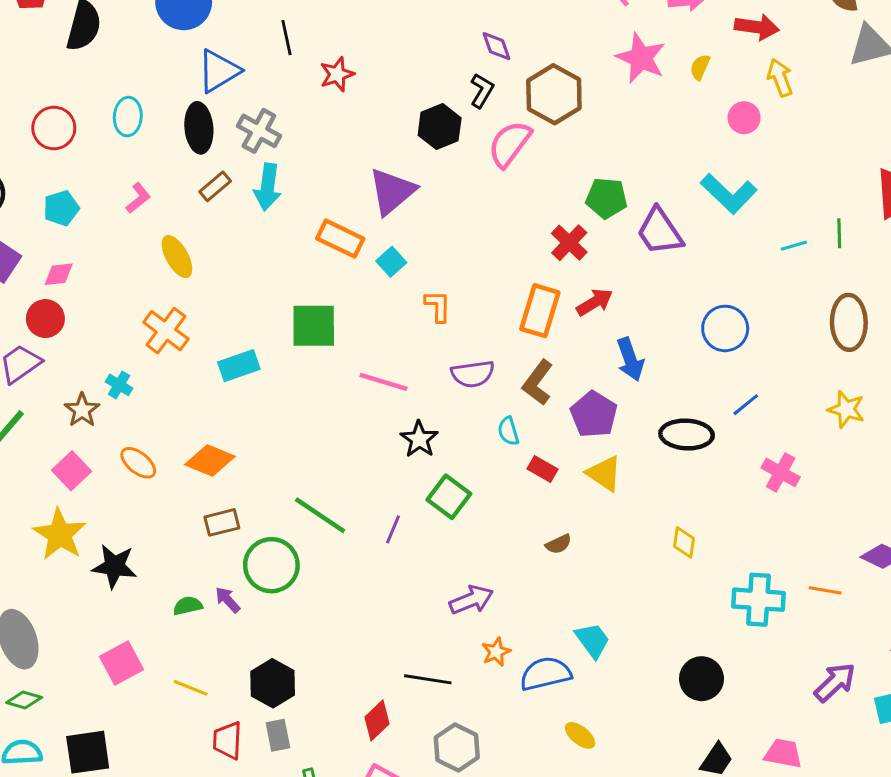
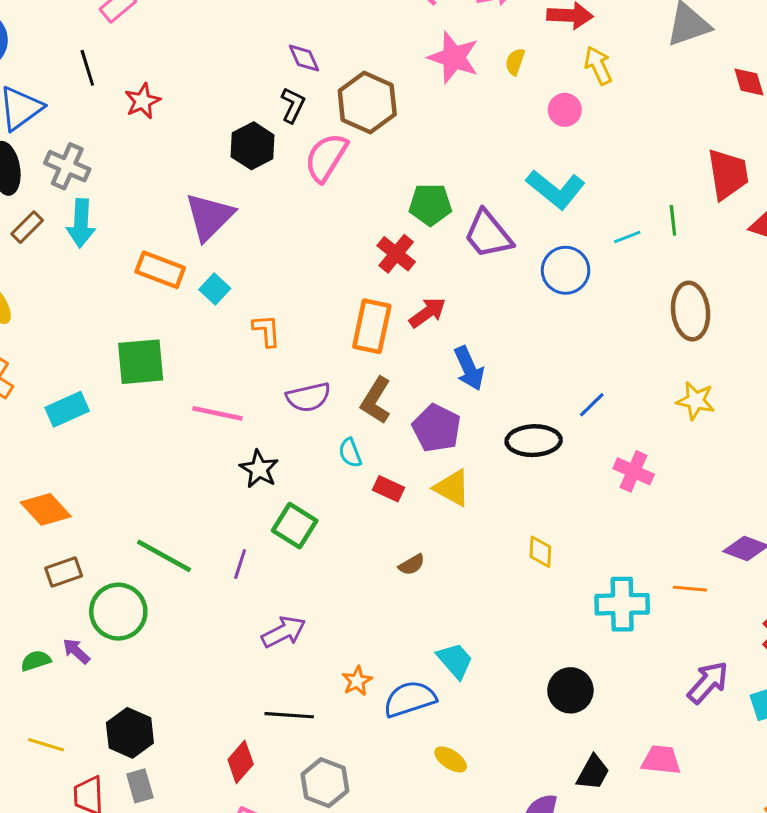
blue circle: (725, 328) -> (566, 270), moved
orange diamond: (210, 461) -> (46, 509), turned 30
purple arrow: (471, 600) -> (284, 632), moved

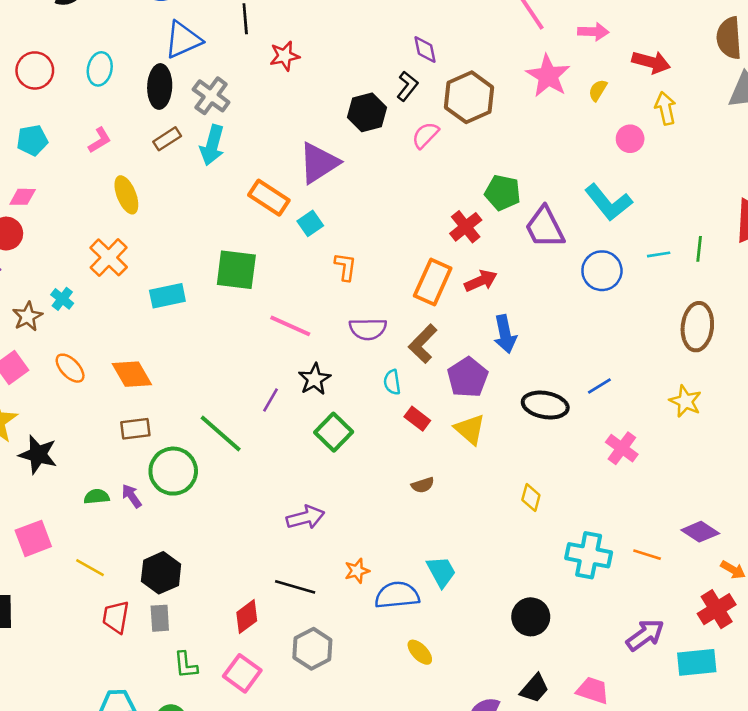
pink semicircle: (326, 157) -> (425, 135), size x0.7
purple line: (240, 564) -> (271, 400), moved

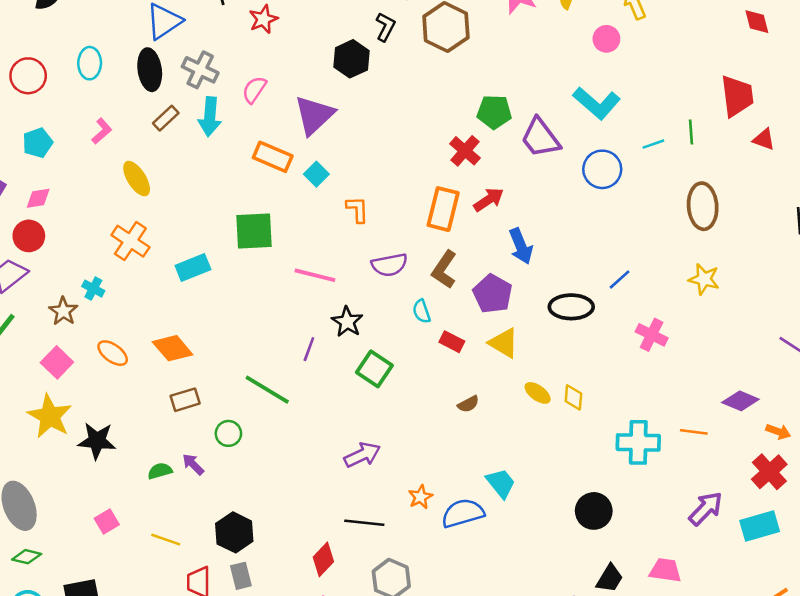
pink semicircle: (425, 135) -> (254, 90), moved
green circle: (173, 471) -> (228, 433), size x0.6
pink square: (33, 538) -> (107, 522), size x0.7
yellow ellipse: (420, 652) -> (538, 393), moved

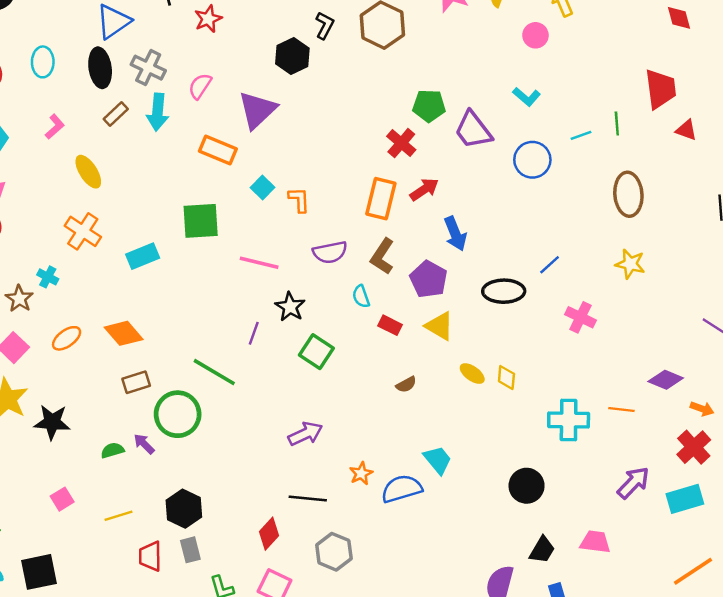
cyan L-shape: (597, 103) -> (527, 97), size x0.6
cyan square: (316, 174) -> (263, 188), moved
orange ellipse: (113, 353) -> (67, 338), turned -72
green circle: (228, 433) -> (178, 414), size x1.8
yellow line: (166, 540) -> (119, 516), turned -36

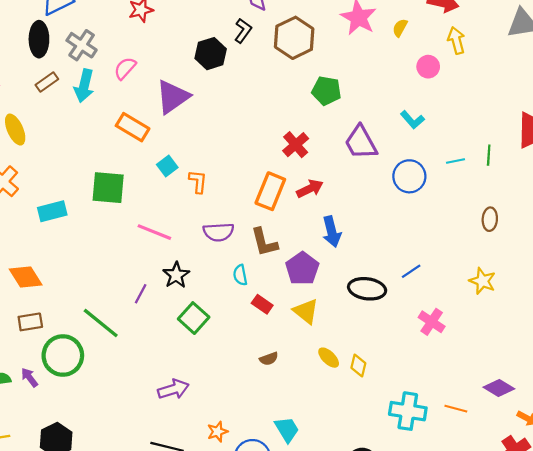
green pentagon: (429, 106) -> (326, 91), moved
brown ellipse: (628, 194) -> (490, 219), size x0.6
brown L-shape: (382, 256) -> (264, 242), turned -56

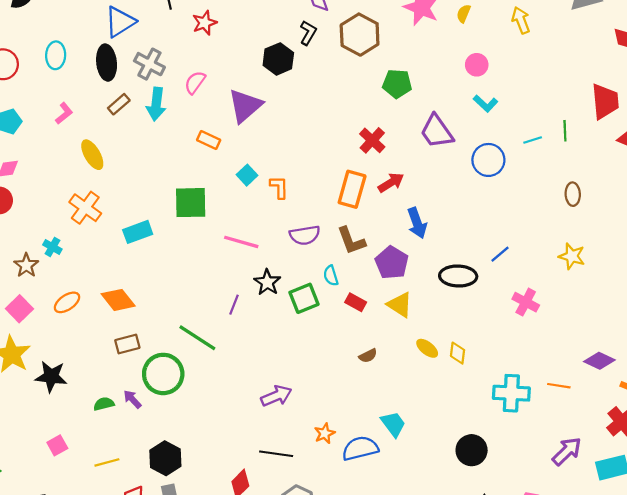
pink circle: (428, 67) -> (477, 65), moved
orange rectangle: (133, 127) -> (209, 140), size x0.7
green square: (194, 318) -> (304, 298), moved, turned 32

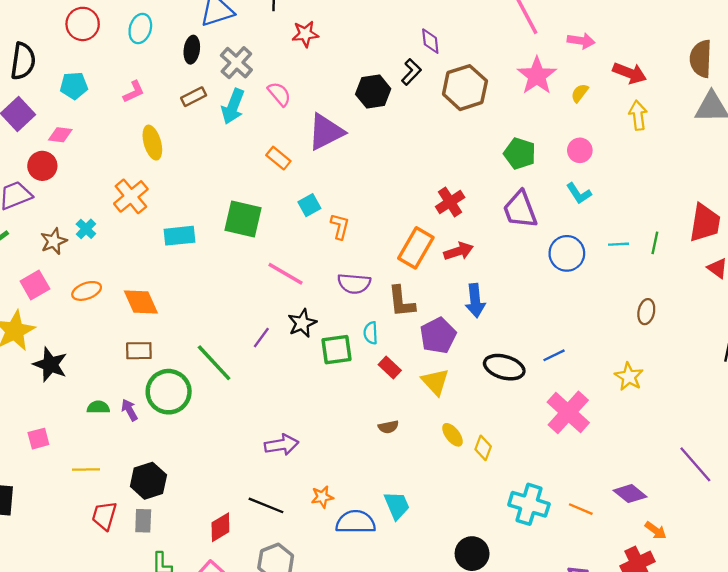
black ellipse: (107, 63) -> (192, 50), size x0.7
pink semicircle: (195, 82) -> (279, 94), turned 90
green pentagon: (397, 84) -> (520, 154), moved
pink cross: (526, 302) -> (568, 412), size x1.5

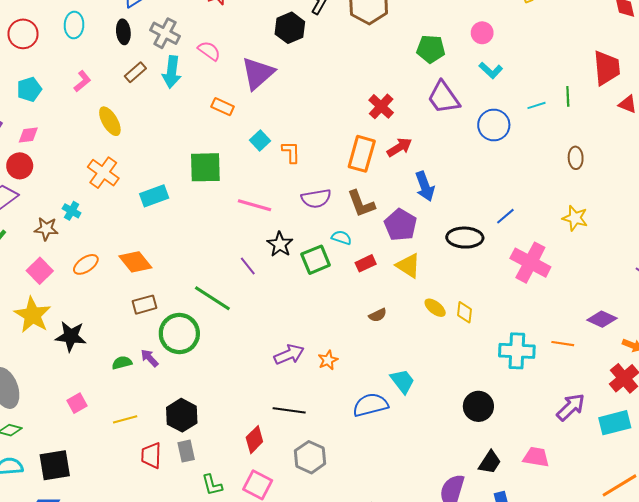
brown star: (54, 241) -> (46, 229), turned -30
cyan semicircle: (371, 333) -> (341, 238), turned 126
purple line: (261, 338) -> (248, 266), turned -60
red rectangle: (390, 368) -> (366, 263), turned -54
orange star: (322, 497) -> (328, 360), moved

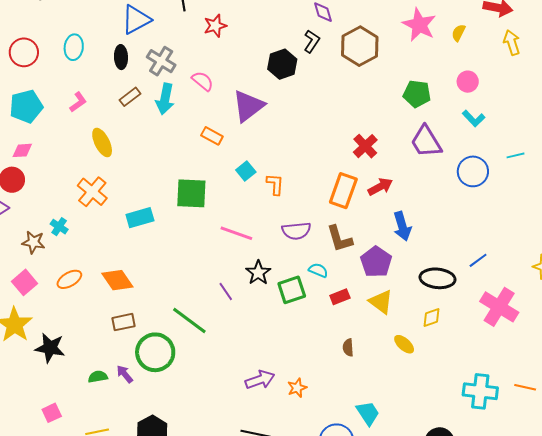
cyan pentagon: (29, 89) -> (26, 106), size x1.4
yellow diamond: (465, 312) -> (431, 318), moved, turned 60
brown semicircle: (378, 315) -> (348, 348), turned 108

